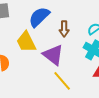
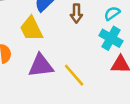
purple triangle: (53, 55) -> (41, 66), moved, turned -45

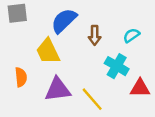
cyan cross: (111, 38) -> (117, 66), moved

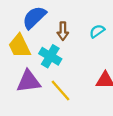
cyan cross: (117, 66) -> (50, 56), moved

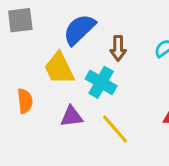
purple triangle: (29, 81) -> (72, 117), size x0.7

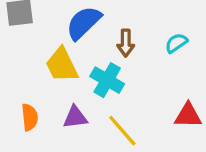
orange semicircle: (25, 101) -> (30, 117), moved

